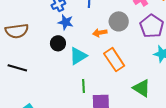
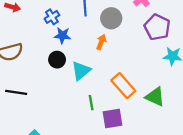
gray circle: (119, 21) -> (111, 18), moved
orange arrow: (100, 33) -> (101, 42), turned 128
orange rectangle: (114, 60) -> (123, 86), moved

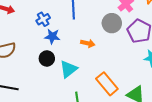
gray circle: (111, 18) -> (112, 23), moved
orange arrow: (101, 42) -> (88, 43), turned 80

